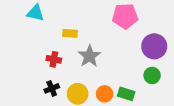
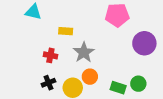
green circle: (152, 75) -> (138, 84), moved
orange circle: (105, 94) -> (90, 77), moved

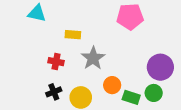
purple circle: (144, 43) -> (160, 67), moved
orange circle: (90, 77) -> (112, 85), moved

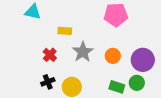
red cross: (56, 62) -> (50, 55), turned 32
orange circle: (112, 85) -> (113, 56), moved

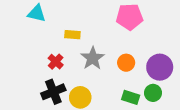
black cross: (48, 82) -> (53, 92), size x1.5

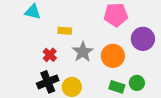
orange circle: (126, 63) -> (113, 56), size x1.5
purple circle: (160, 67) -> (143, 39), moved

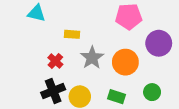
green rectangle: (117, 87) -> (116, 97), moved

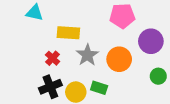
yellow rectangle: (72, 34) -> (68, 33), size x1.5
green circle: (152, 92) -> (158, 76), moved
green rectangle: (116, 97) -> (99, 88), moved

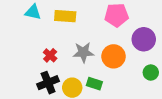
yellow rectangle: (68, 33) -> (65, 16), moved
gray star: (87, 55) -> (83, 52), turned 30

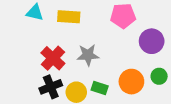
red cross: (50, 55) -> (53, 58), size x1.6
orange circle: (114, 56) -> (131, 82), moved

